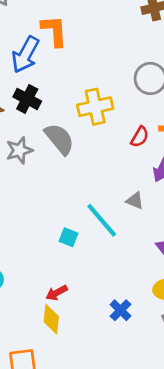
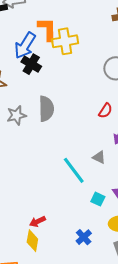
black cross: (27, 99) -> (31, 64), moved
yellow cross: (95, 107) -> (65, 41), moved
gray semicircle: (59, 139) -> (46, 109), turned 35
cyan square: (69, 237) -> (98, 199), moved

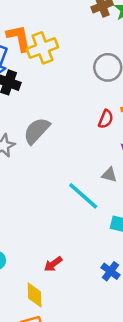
gray semicircle: (46, 109) -> (37, 131), turned -125
yellow diamond: (32, 241) -> (35, 295), moved

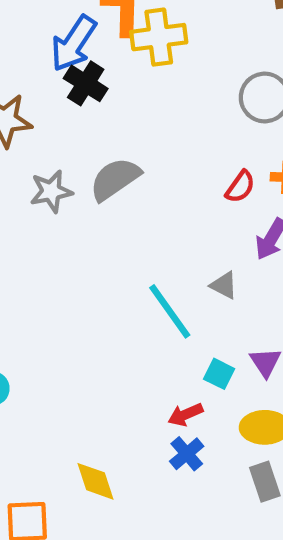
red arrow: (53, 264) -> (185, 415), moved
yellow diamond: (35, 295) -> (96, 481), moved, turned -30

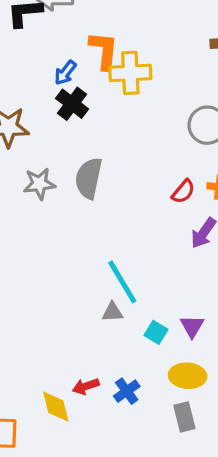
blue arrow: (74, 43) -> (65, 73), size x0.6
gray semicircle: (115, 179) -> (89, 178), turned -48
gray triangle: (224, 285) -> (112, 312), moved, turned -35
red arrow: (185, 415) -> (86, 386), moved

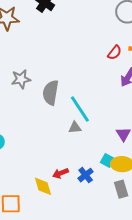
gray semicircle: (89, 178) -> (51, 93), moved
gray star: (39, 184) -> (21, 79), moved
cyan square: (156, 332) -> (107, 160), moved

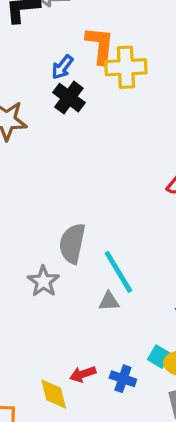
gray star: (21, 79) -> (43, 281), moved, turned -30
blue cross: (86, 175) -> (123, 379), turned -35

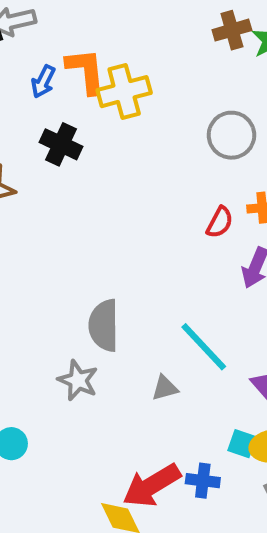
blue arrow: (62, 67) -> (43, 81), moved
cyan line: (118, 272) -> (204, 347), moved
red arrow: (83, 374) -> (152, 485), size x1.8

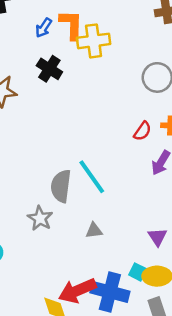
cyan line: (204, 347) -> (92, 177), moved
blue cross: (203, 481) -> (110, 292), size x1.8

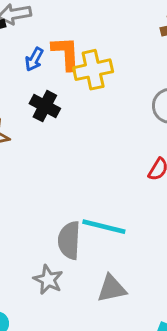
cyan line: (92, 177) -> (104, 227), turned -36
gray triangle: (94, 231) -> (112, 289), size x1.5

